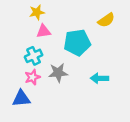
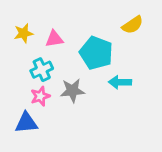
yellow star: (37, 12) -> (24, 33), moved
cyan pentagon: (77, 42) -> (96, 53), turned 30
cyan arrow: (100, 78) -> (120, 82), moved

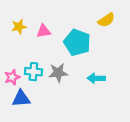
cyan cross: (42, 70) -> (33, 72), moved, turned 30
cyan arrow: (120, 82) -> (96, 78), moved
pink star: (40, 96) -> (12, 77), moved

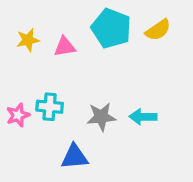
cyan pentagon: (77, 42) -> (111, 28), moved
gray star: (58, 73) -> (101, 117), moved
blue triangle: (21, 99) -> (75, 157), moved

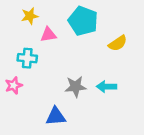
yellow semicircle: (158, 30) -> (118, 43), moved
yellow star: (28, 40) -> (30, 16), moved
cyan cross: (50, 107) -> (27, 58), moved

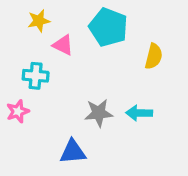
pink triangle: (48, 35) -> (63, 45), turned 35
yellow semicircle: (118, 43) -> (154, 56), turned -42

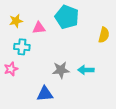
yellow star: (39, 21) -> (16, 21), moved
pink triangle: (63, 45) -> (39, 28), turned -32
yellow semicircle: (154, 56) -> (104, 35), moved

